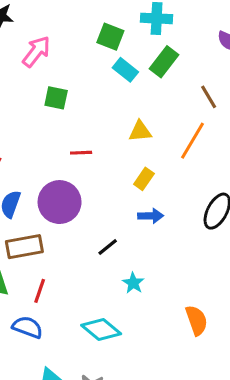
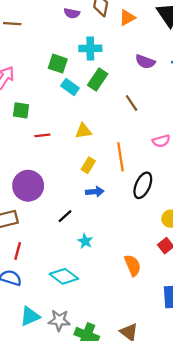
orange line: (192, 141) -> (121, 157), moved, turned -36
red line: (81, 153) -> (42, 135), moved

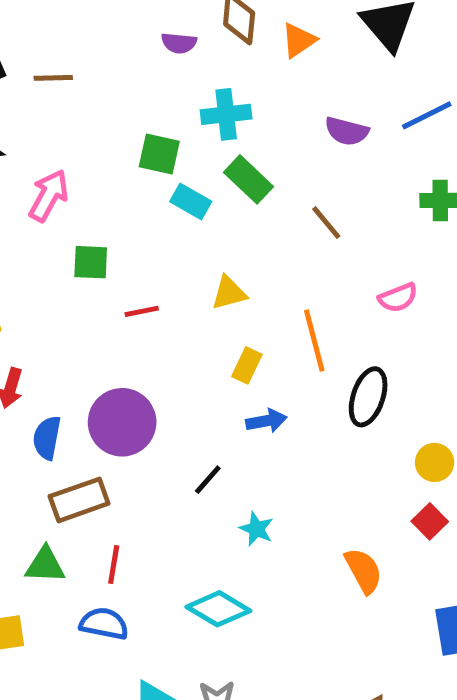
green rectangle: (98, 79) -> (249, 179), turned -75

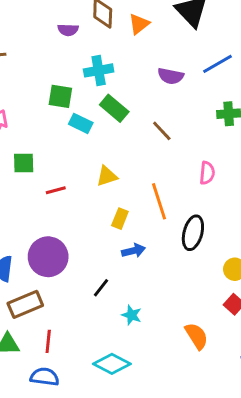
pink semicircle: (398, 298) -> (207, 173), turned -60

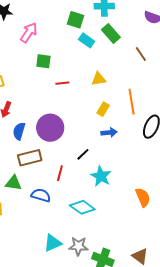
cyan star: (132, 315) -> (101, 176), size x1.5
red line: (48, 341) -> (60, 173), moved
blue semicircle: (45, 377) -> (41, 195), moved

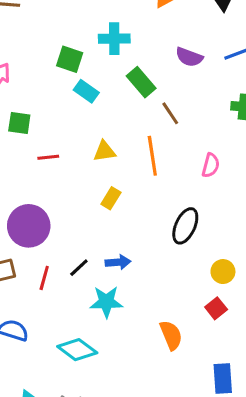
green rectangle: (111, 34) -> (141, 82), moved
orange line: (132, 102) -> (152, 156), moved
blue arrow: (109, 133) -> (118, 262), moved
red line: (60, 173) -> (44, 278), moved
cyan star: (101, 176) -> (106, 302), turned -30

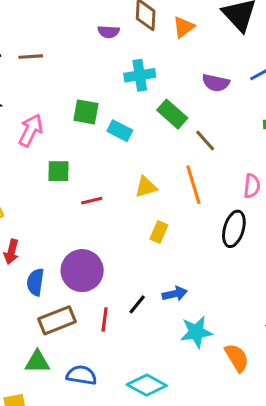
green square: (70, 59) -> (86, 112), moved
black ellipse: (185, 226) -> (234, 229), moved
cyan star: (106, 302) -> (196, 332), moved

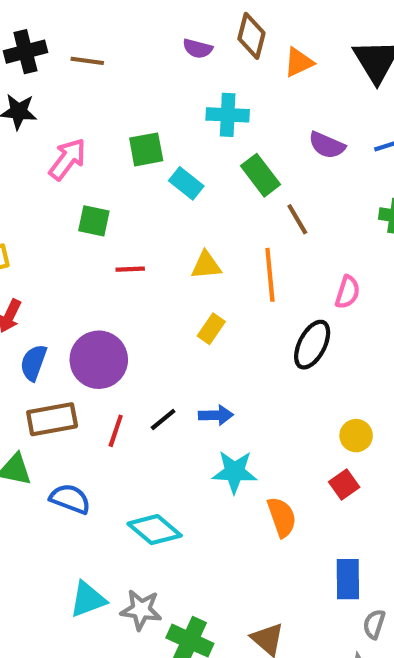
green square: (86, 112) -> (146, 149), turned -32

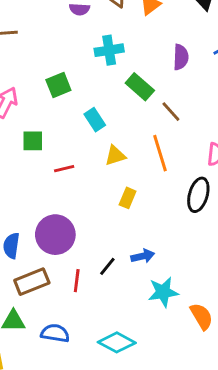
purple semicircle: (327, 145) -> (181, 57), turned -100
cyan rectangle: (186, 183) -> (95, 120), moved, turned 30

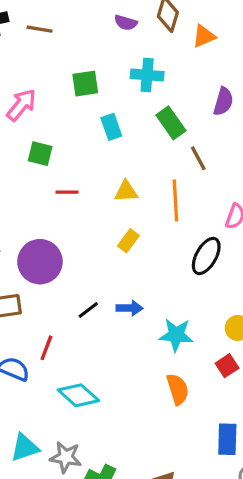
green square: (58, 85) -> (85, 84), moved
cyan rectangle: (95, 120) -> (111, 127), moved
red line: (77, 281) -> (46, 348), moved
cyan star: (163, 292) -> (176, 335), moved

